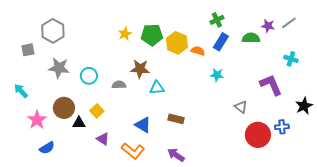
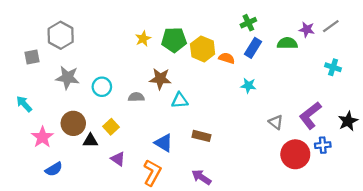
purple L-shape: (271, 85) -> (310, 115), moved, turned -105
orange L-shape: (133, 151) -> (152, 173), turned -100

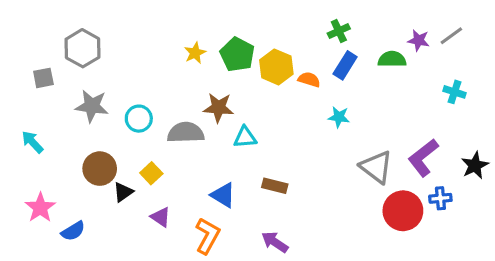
green pentagon: (174, 40) -> (237, 54), turned 30
gray semicircle: (136, 97) -> (186, 133), size x1.6
gray triangle: (276, 122) -> (376, 167), size x1.6
pink star: (42, 137) -> (40, 208), moved
black triangle: (90, 141) -> (123, 192), turned -35

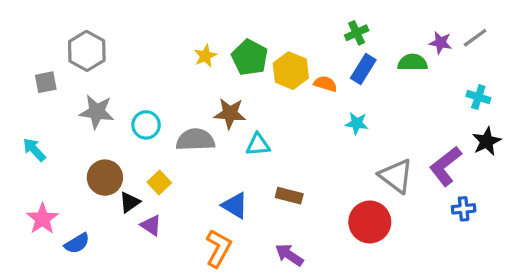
black star: (475, 165) -> (487, 141), moved
red circle: (403, 211) -> (370, 222), moved
purple triangle: (161, 217) -> (151, 225), moved

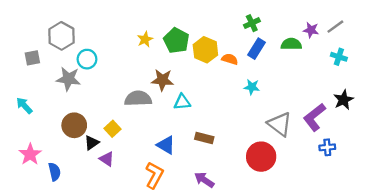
cyan cross: (478, 97) -> (339, 57), moved
cyan circle: (146, 125) -> (87, 59), moved
blue semicircle: (77, 243) -> (54, 172), turned -72

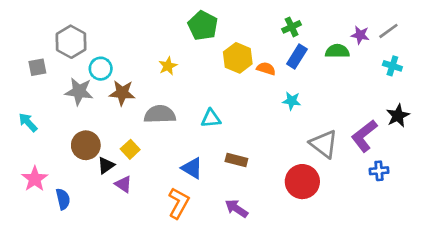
yellow star: (145, 39) -> (168, 66), moved
green pentagon: (176, 41) -> (203, 26), moved
brown star: (162, 80) -> (122, 93), moved

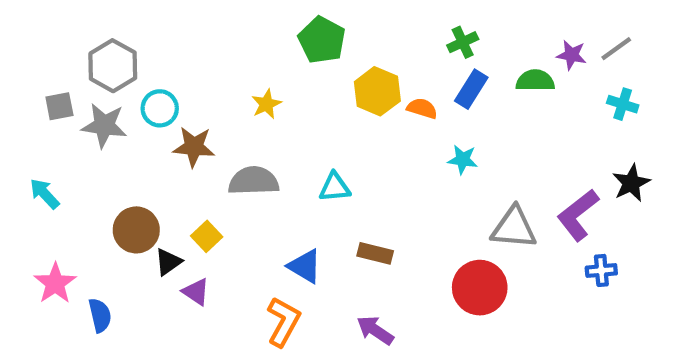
gray star: (79, 91) -> (104, 125), moved
gray triangle: (324, 144) -> (514, 228), turned -32

